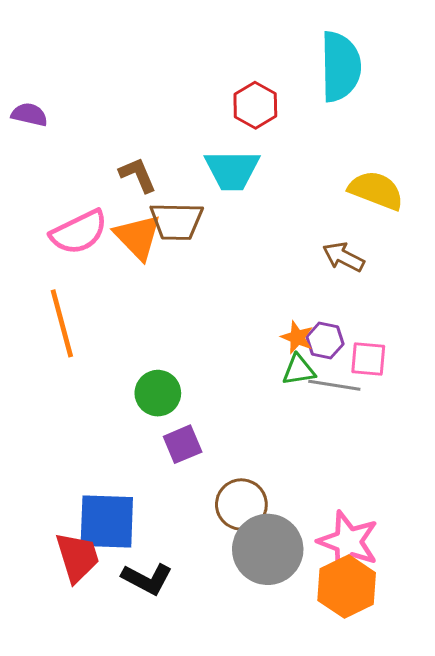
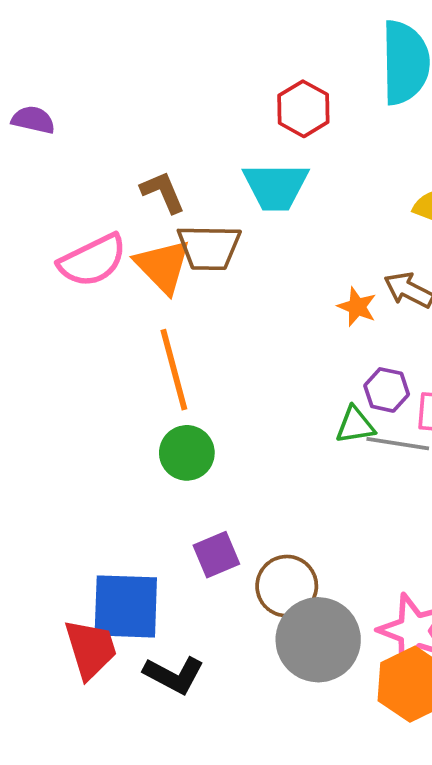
orange line: (62, 323) -> (174, 370), moved
orange star: (297, 337) -> (357, 307), moved
purple square: (183, 444) -> (216, 555), moved

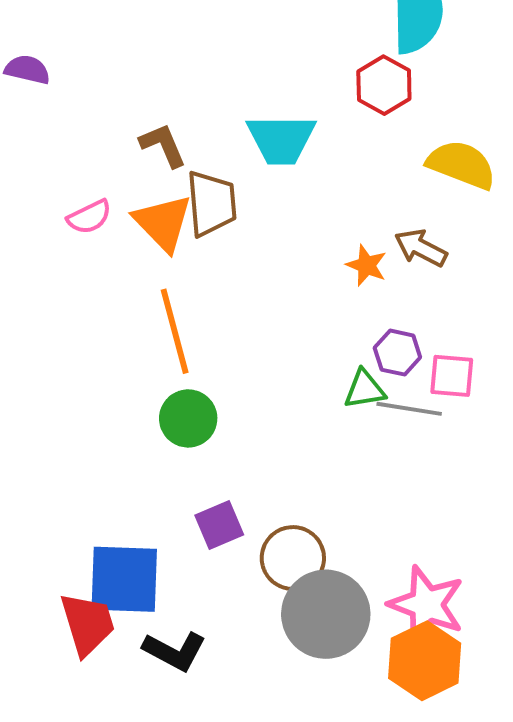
red hexagon: (303, 109) -> (384, 85), moved
brown trapezoid: (209, 248) -> (211, 203), turned -96
pink semicircle: (92, 260) -> (89, 217), size x0.6

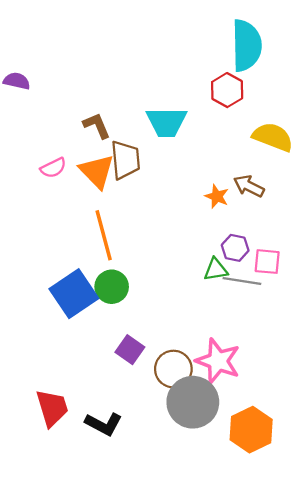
purple square: (219, 525) -> (130, 350), turned -32
blue square: (124, 579) -> (74, 294), moved, turned -36
pink star: (427, 605) -> (218, 361), moved

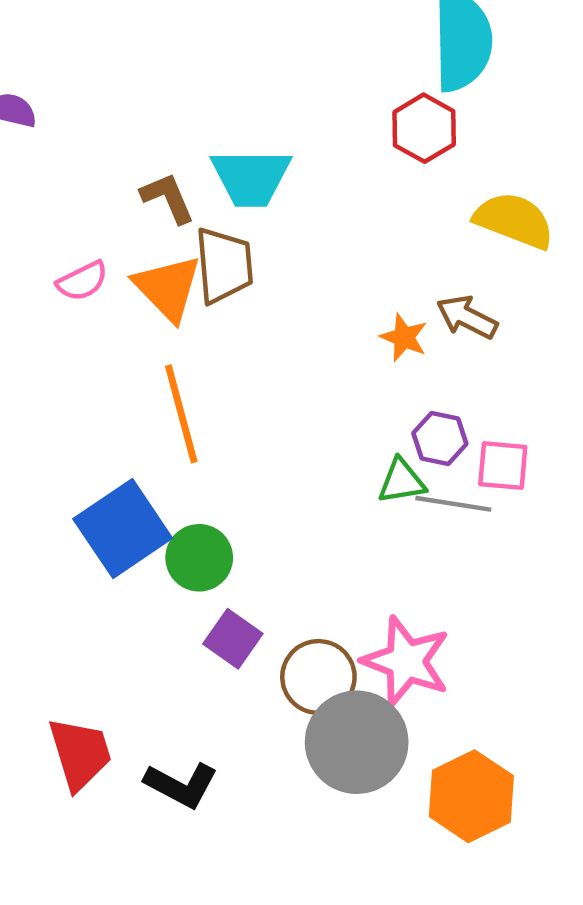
cyan trapezoid: (167, 122) -> (251, 178), moved
green circle: (112, 287) -> (199, 558), moved

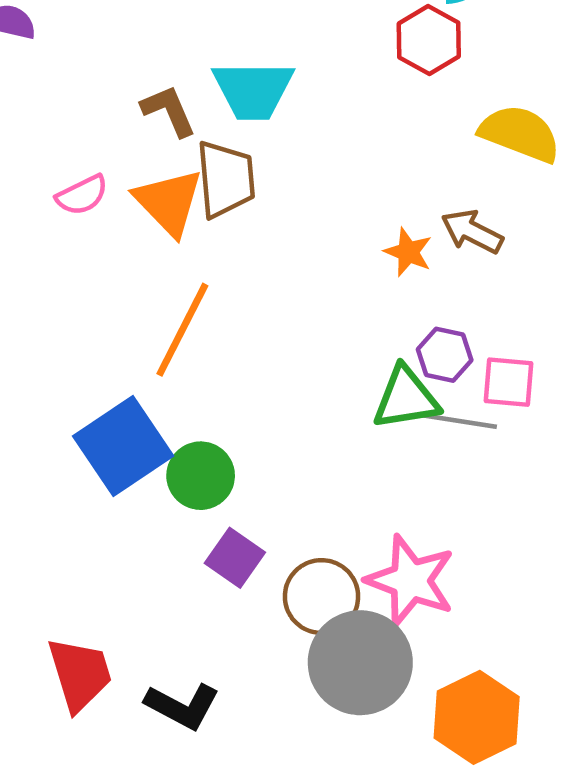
orange line: (181, 414) -> (182, 330), turned 42
green triangle: (402, 481) -> (406, 398), size x1.4

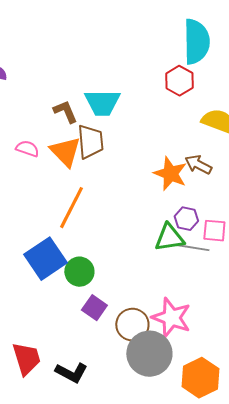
pink semicircle: (82, 195) -> (27, 149), turned -135
orange star: (408, 252) -> (170, 174), size x1.6

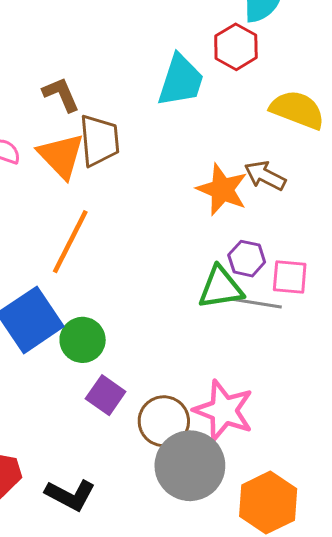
cyan trapezoid: (102, 103) -> (181, 81), moved, turned -72

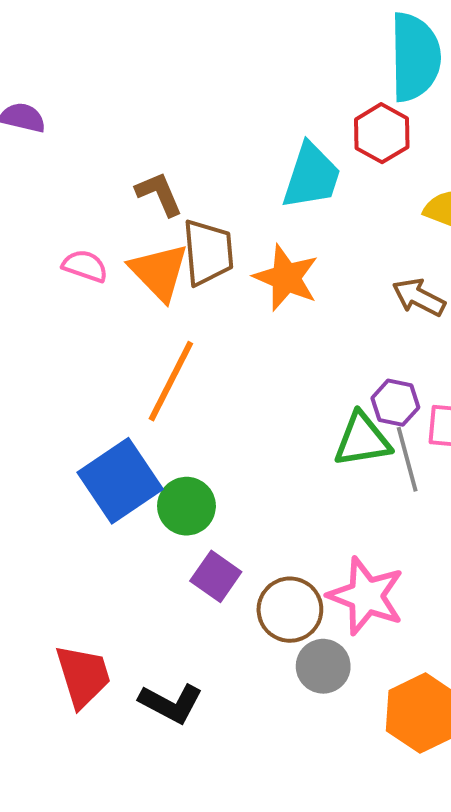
orange star: (222, 189) -> (286, 278), moved
gray line: (256, 303) -> (407, 459), turned 66
gray circle: (190, 466) -> (323, 666), size x0.6

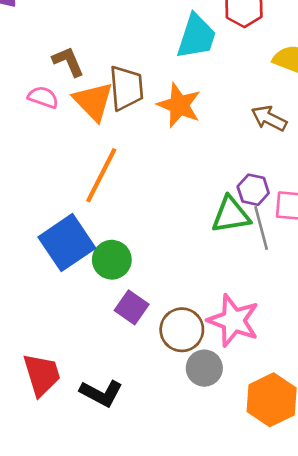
brown L-shape: (159, 194) -> (68, 62), moved

